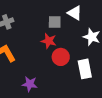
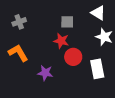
white triangle: (75, 13) -> (98, 13), moved
purple star: (30, 84) -> (45, 73), moved

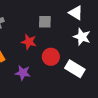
red star: (61, 41) -> (29, 42), moved
white rectangle: (97, 69) -> (75, 69), turned -48

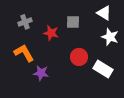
red star: (29, 42) -> (51, 33), moved
purple star: (23, 73) -> (41, 73), moved

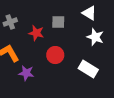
red circle: (79, 57) -> (55, 55), moved

